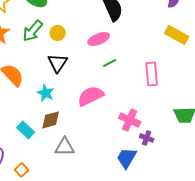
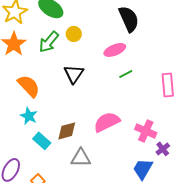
yellow circle: (58, 33) -> (74, 34), moved
cyan star: (46, 93) -> (29, 116), moved
pink semicircle: (91, 96) -> (107, 122), moved
purple cross: (147, 138) -> (163, 149), turned 32

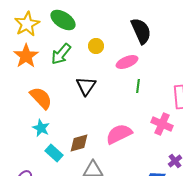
yellow circle: (74, 34) -> (96, 46), moved
green line: (126, 74) -> (138, 86), turned -56
pink cross: (146, 131) -> (162, 124), moved

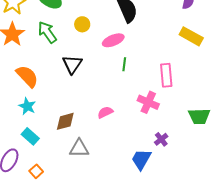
green arrow: (61, 54) -> (47, 32), turned 105
pink semicircle: (119, 134) -> (105, 112), size x0.6
cyan rectangle: (54, 153) -> (30, 136), moved

